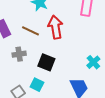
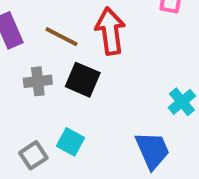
black square: (46, 62) -> (83, 80), moved

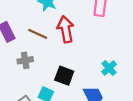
black square: (83, 80) -> (64, 76), moved

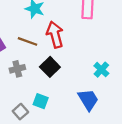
black square: (64, 76) -> (50, 67), moved, turned 30

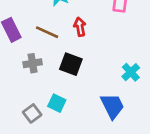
red arrow: (55, 35) -> (80, 27), size x0.6
black square: (50, 67) -> (71, 64), turned -30

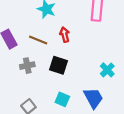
cyan square: (57, 103) -> (62, 99), moved

